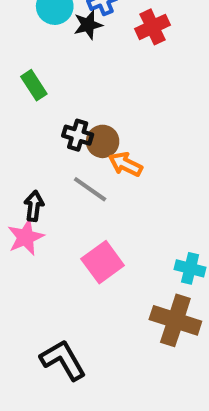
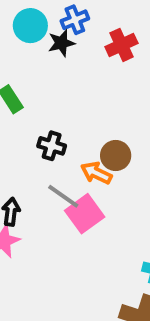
brown circle: (103, 141) -> (116, 155), moved
pink square: (103, 262) -> (85, 214), moved

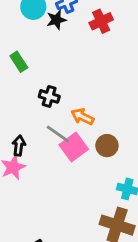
brown circle: (116, 155) -> (107, 146), moved

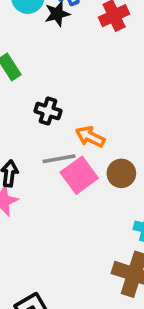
gray line: (58, 134) -> (59, 159), turned -45

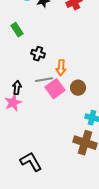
orange arrow: (90, 137) -> (61, 68), turned -112

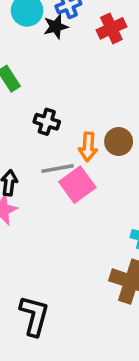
brown circle: (78, 88) -> (119, 142), moved
black L-shape: (31, 162) -> (34, 316), turned 45

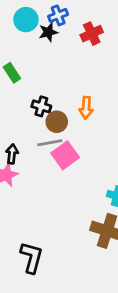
brown circle: (119, 142) -> (57, 122), moved
orange arrow: (88, 147) -> (86, 108), moved

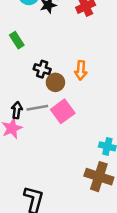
gray line: (50, 143) -> (37, 108), moved

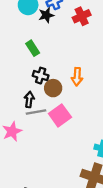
green rectangle: (17, 40) -> (33, 48), moved
black arrow: (17, 110) -> (29, 99), moved

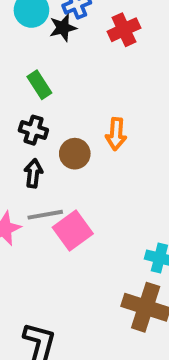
black cross: (41, 76) -> (33, 130), moved
gray line: (36, 112) -> (45, 215), moved
pink square: (60, 115) -> (73, 230), moved

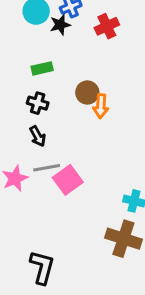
green rectangle: (39, 85) -> (42, 68), turned -70
brown circle: (75, 154) -> (87, 93), moved
black arrow: (33, 173) -> (38, 136), turned 145

